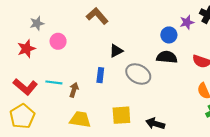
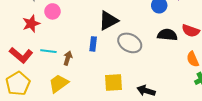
red star: (26, 49) -> (31, 24), moved
black triangle: (116, 51) -> (108, 21), size x1.5
black semicircle: (167, 57) -> (167, 35), moved
yellow trapezoid: (80, 119) -> (59, 84), moved, turned -45

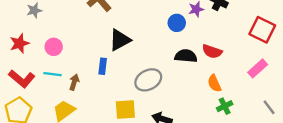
pink circle: (53, 11) -> (54, 47), moved
red star: (31, 24) -> (19, 43), moved
gray ellipse: (130, 43) -> (148, 80), moved, turned -55

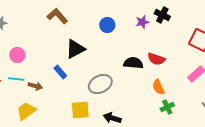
blue circle: (177, 23) -> (107, 25), moved
blue rectangle: (103, 66) -> (60, 72), turned -48
brown arrow: (74, 82) -> (35, 86), turned 88

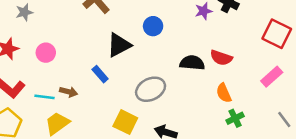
blue circle: (107, 25) -> (153, 26), moved
cyan line: (16, 79) -> (45, 97), moved
yellow square: (80, 110) -> (125, 122), turned 30

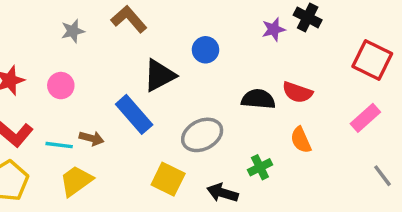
gray star: (24, 12) -> (73, 31), moved
blue rectangle: (100, 74) -> (134, 114), size x1.6
green cross: (235, 118) -> (260, 167), moved

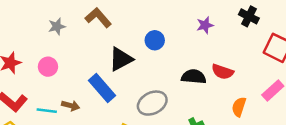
black cross: (308, 17) -> (249, 16), moved
orange semicircle: (301, 140) -> (239, 107), moved, turned 42

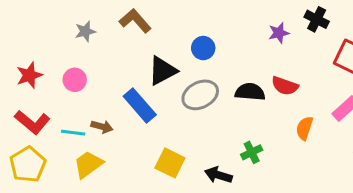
purple star: (205, 25) -> (279, 33), moved
gray ellipse: (152, 103) -> (200, 95), moved

